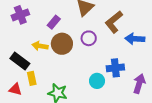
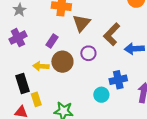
black rectangle: (20, 61) -> (22, 83), turned 42

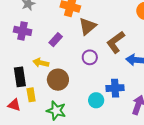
purple cross: (18, 38) -> (23, 31), turned 30
brown circle: (62, 62) -> (58, 80), moved

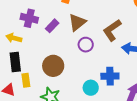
brown triangle: (87, 26) -> (77, 22), moved
purple cross: (23, 31) -> (29, 18), moved
yellow arrow: (41, 63) -> (14, 38), moved

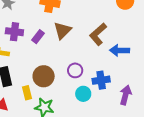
purple circle: (86, 45) -> (75, 70), moved
yellow rectangle: (26, 80) -> (27, 93), moved

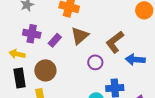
purple circle: (75, 70) -> (95, 62), moved
brown circle: (44, 76) -> (45, 70), moved

